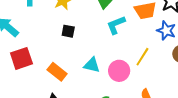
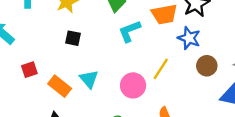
red square: (21, 58) -> (29, 70), moved, size x0.6
cyan triangle: (92, 65) -> (89, 79), moved, turned 36

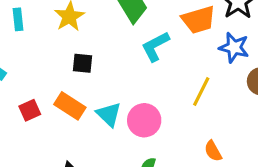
pink circle: (133, 85) -> (144, 120), moved
orange rectangle: (60, 86) -> (70, 106), moved

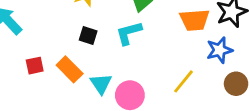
cyan L-shape: (155, 46) -> (129, 33), moved
blue star: (234, 47) -> (219, 50), turned 30

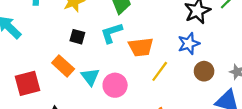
orange trapezoid: (195, 20) -> (141, 47), moved
red square: (35, 66) -> (27, 83), moved, size x1.6

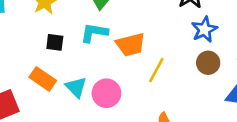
cyan L-shape: (112, 33) -> (94, 33), turned 35
blue star: (189, 44) -> (204, 29), moved

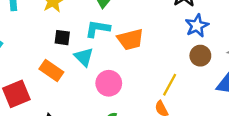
yellow line: (156, 70) -> (170, 85), moved
cyan triangle: (76, 87) -> (84, 57), moved

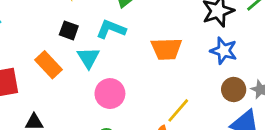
blue star: (197, 26) -> (224, 51), turned 30
orange trapezoid: (130, 39) -> (166, 49), moved
brown circle: (200, 56) -> (234, 90), moved

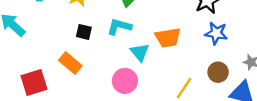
cyan triangle: (88, 58) -> (140, 52), moved
brown circle: (234, 90) -> (218, 72), moved

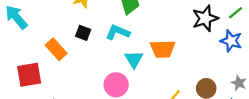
blue star: (216, 33) -> (231, 41), moved
orange rectangle: (70, 63) -> (56, 49), moved

